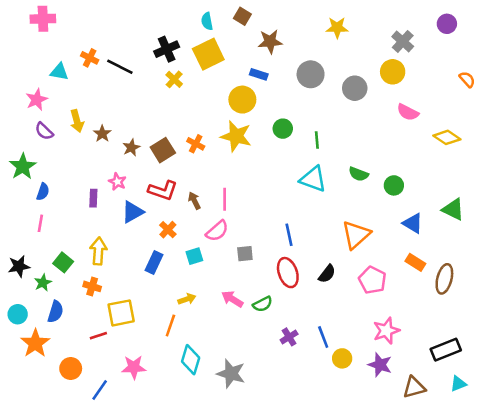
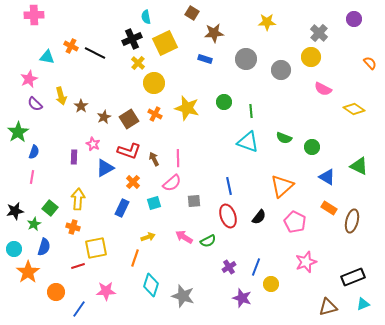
cyan semicircle: (207, 21) -> (146, 17), moved
yellow circle: (242, 100) -> (154, 83), moved
blue line: (323, 337) -> (256, 267), turned 42
purple star: (380, 365) -> (242, 298), moved

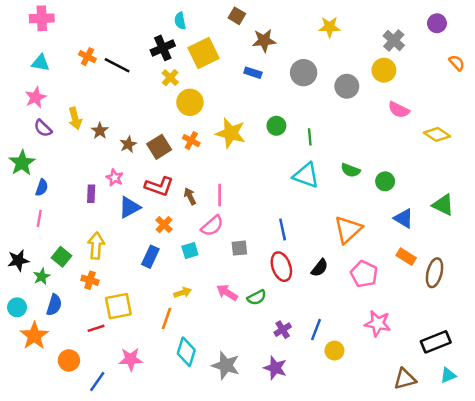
cyan triangle: (47, 57) -> (41, 63), moved
orange semicircle: (370, 63) -> (457, 63), moved
pink star: (306, 262) -> (378, 323), turned 30
purple star: (242, 298) -> (275, 368), moved

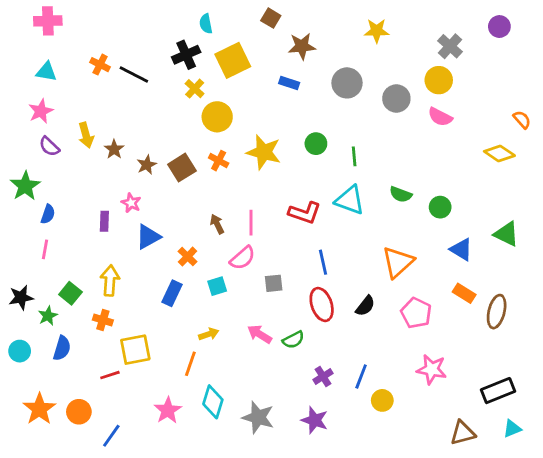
orange semicircle: (457, 63) -> (522, 120), moved
pink semicircle: (399, 110) -> (440, 117), moved
red L-shape: (159, 186) -> (305, 213), moved
orange star: (34, 336) -> (39, 409), moved
pink star: (131, 359) -> (168, 410), moved, turned -30

